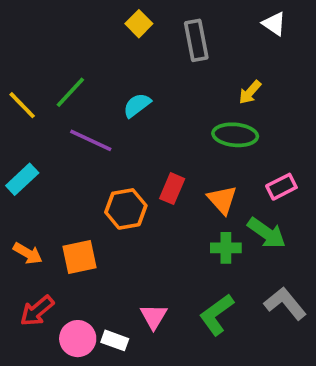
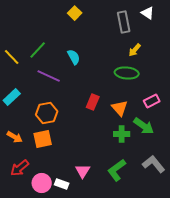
gray rectangle: (196, 40) -> (124, 22), moved
cyan semicircle: (137, 105) -> (74, 57), turned 98
orange hexagon: (126, 209) -> (47, 113), moved

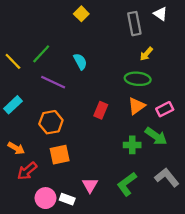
orange triangle: (120, 108) -> (137, 106), moved, turned 36
orange square: (43, 139) -> (60, 155), moved
red arrow: (20, 168) -> (27, 171), moved

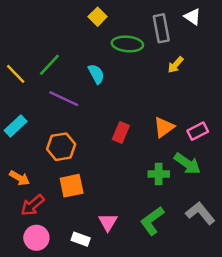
green ellipse: (138, 79) -> (127, 44), moved
pink circle: (46, 198) -> (36, 238), moved

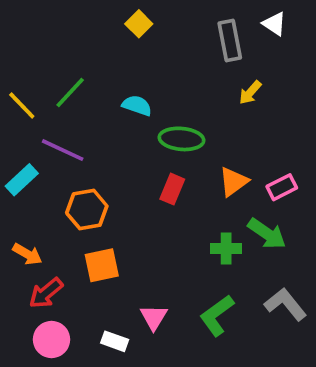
green ellipse: (127, 44) -> (181, 139), moved
cyan semicircle: (96, 74) -> (137, 106), turned -42
purple line: (64, 99) -> (63, 150), moved

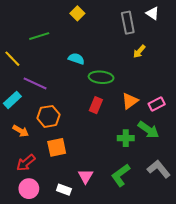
green line: (70, 93) -> (39, 36), moved, turned 30
orange arrow: (27, 254) -> (21, 131), moved

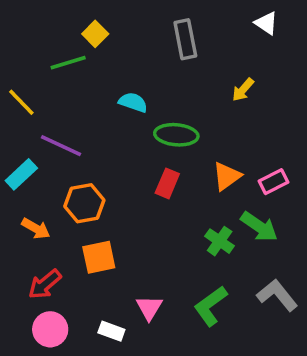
yellow square: (77, 13) -> (95, 34), moved
gray rectangle: (128, 23) -> (185, 39), moved
green cross: (126, 138) -> (220, 241), turned 35

